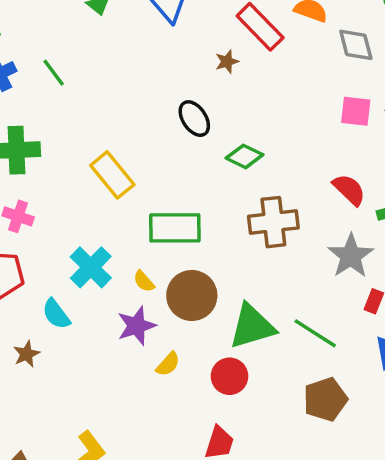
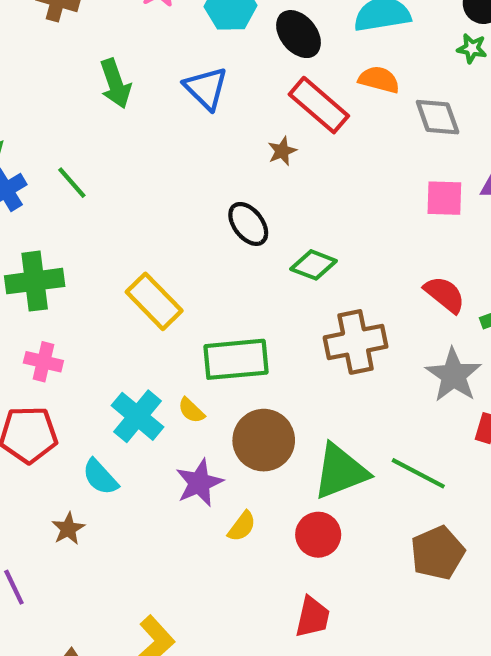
yellow semicircle: (144, 281) -> (191, 410), moved

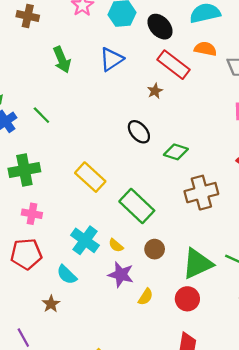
blue triangle: (206, 88) -> (111, 59), turned 45
green rectangle: (236, 359) -> (137, 206), turned 52
yellow semicircle: (191, 410) -> (116, 245), moved
brown circle: (264, 440) -> (155, 249), size x0.6
purple star: (199, 483) -> (121, 275), turned -30

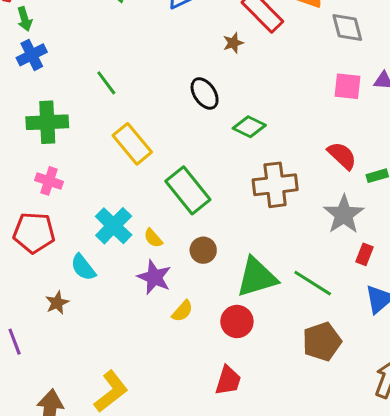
green line: (41, 115) -> (106, 83), moved

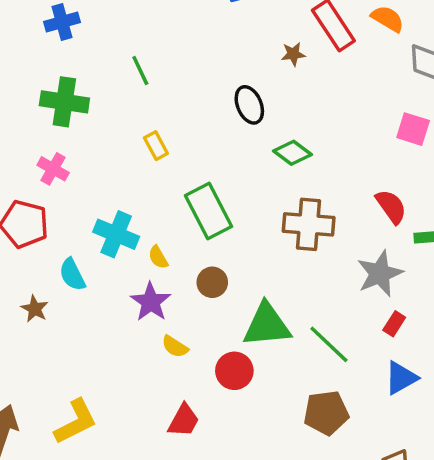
yellow rectangle: (132, 144) -> (156, 146), size x0.6
cyan cross: (114, 226) -> (116, 234), turned -33
brown star: (57, 303) -> (35, 309), turned -30
yellow semicircle: (182, 311) -> (175, 347), turned 70
red trapezoid: (228, 381) -> (184, 420), moved

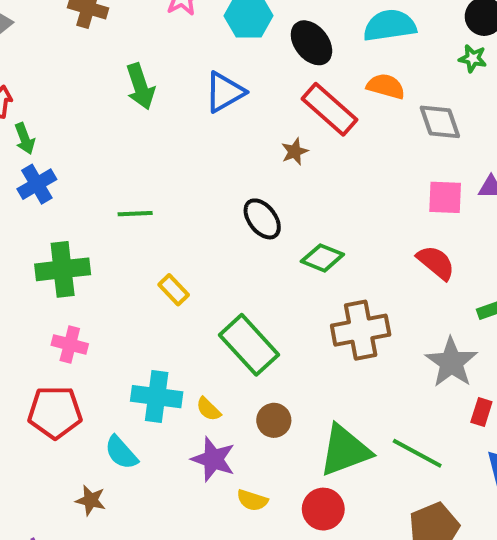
green line: (140, 71) -> (135, 214), turned -52
red semicircle: (391, 207) -> (436, 263), moved

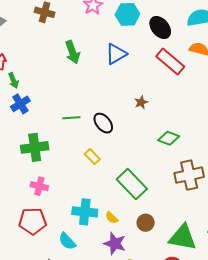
brown star: (295, 152) -> (141, 102), moved
black ellipse: (262, 219) -> (103, 123), moved
green triangle: (345, 450) -> (183, 237), turned 32

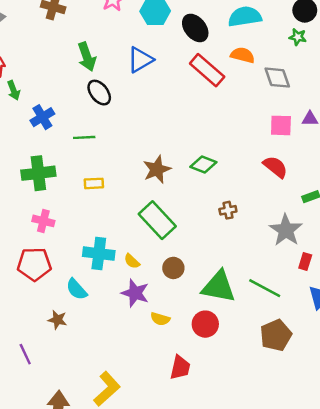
brown star: (141, 102) -> (157, 169), moved, size x1.6
blue cross: (20, 104) -> (42, 117), moved
black ellipse: (103, 123) -> (99, 93), moved
yellow rectangle: (92, 157) -> (94, 183), moved, turned -49
brown cross: (189, 175) -> (228, 210), size x0.5

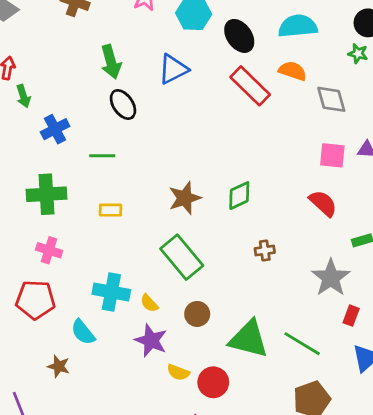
green diamond: (203, 165) -> (239, 196), turned -50
red circle: (205, 324) -> (213, 382), moved

